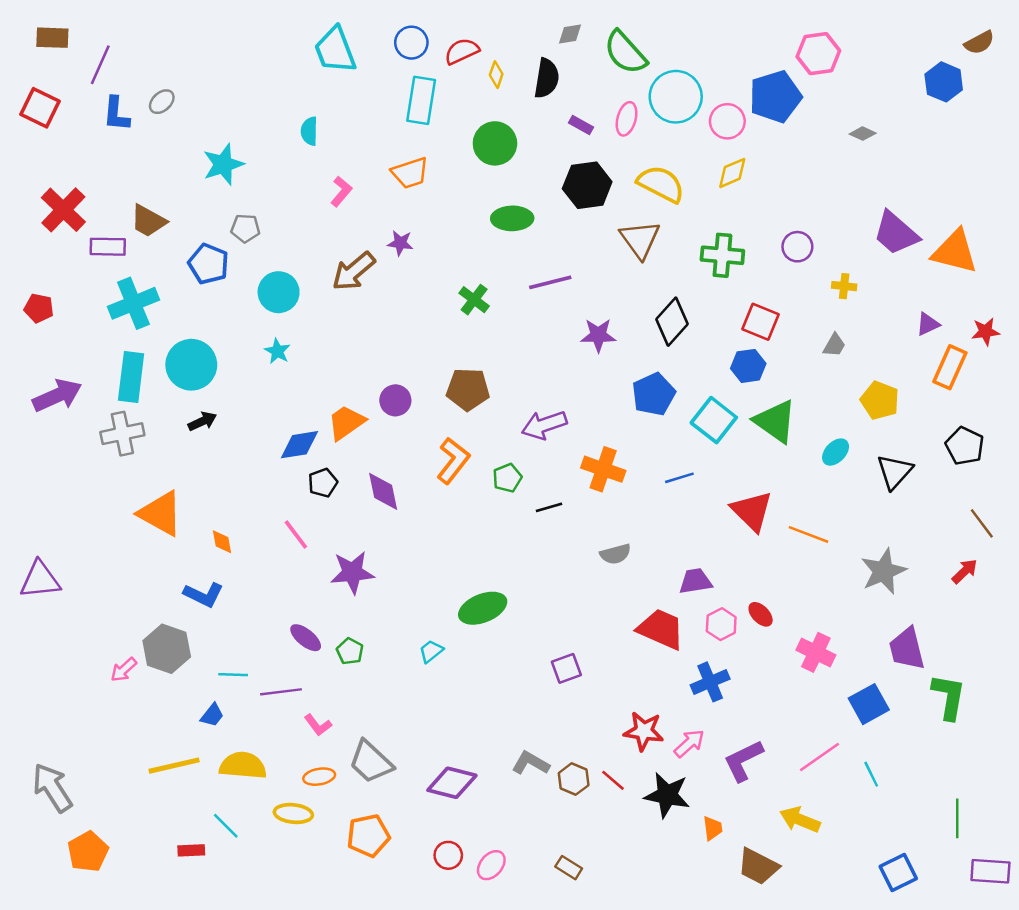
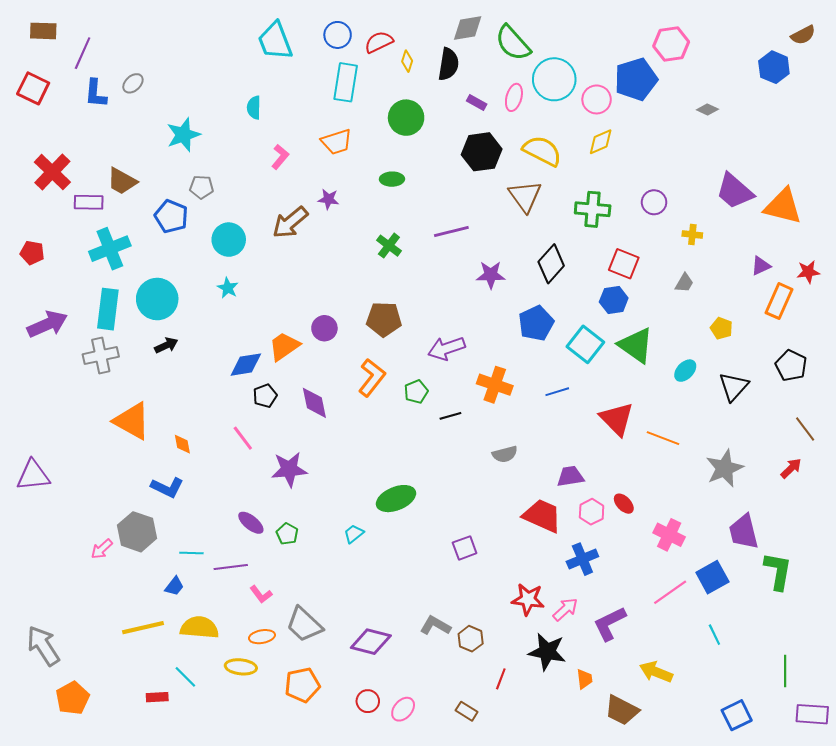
gray diamond: (570, 34) -> (468, 28), size x1.5
green ellipse: (512, 218) -> (392, 179), moved, size x0.7
yellow pentagon: (880, 400) -> (722, 328), size x0.7
pink line: (820, 757) -> (670, 592), moved
red line: (613, 780) -> (501, 679), moved, turned 70

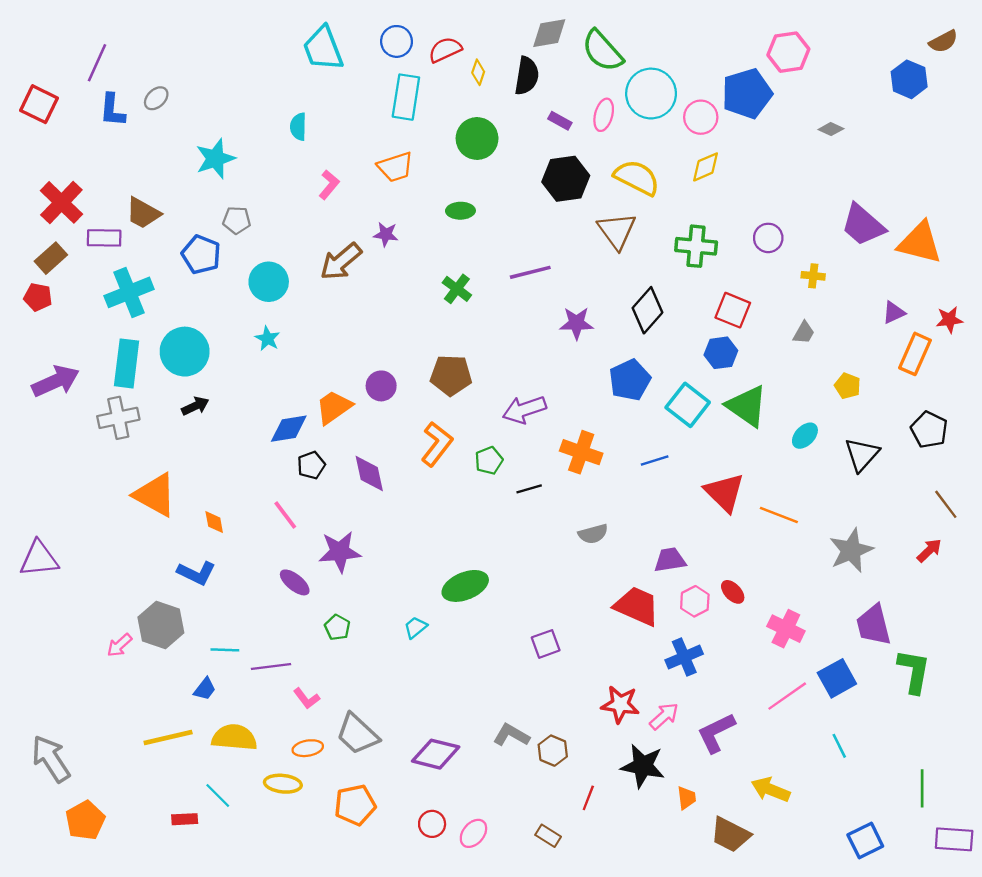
brown rectangle: (43, 31) -> (51, 258), moved, turned -44
purple ellipse: (251, 523) -> (295, 582), moved

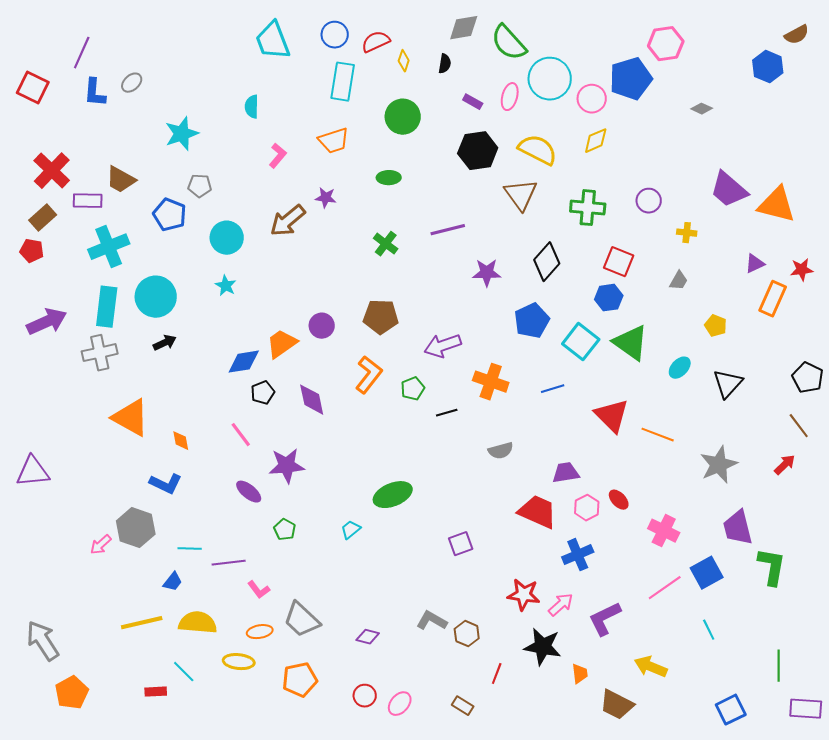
black semicircle: (527, 76) -> (445, 64), size x0.6
black pentagon: (929, 430) -> (808, 378), moved
purple diamond: (436, 754) -> (368, 637), size x0.6

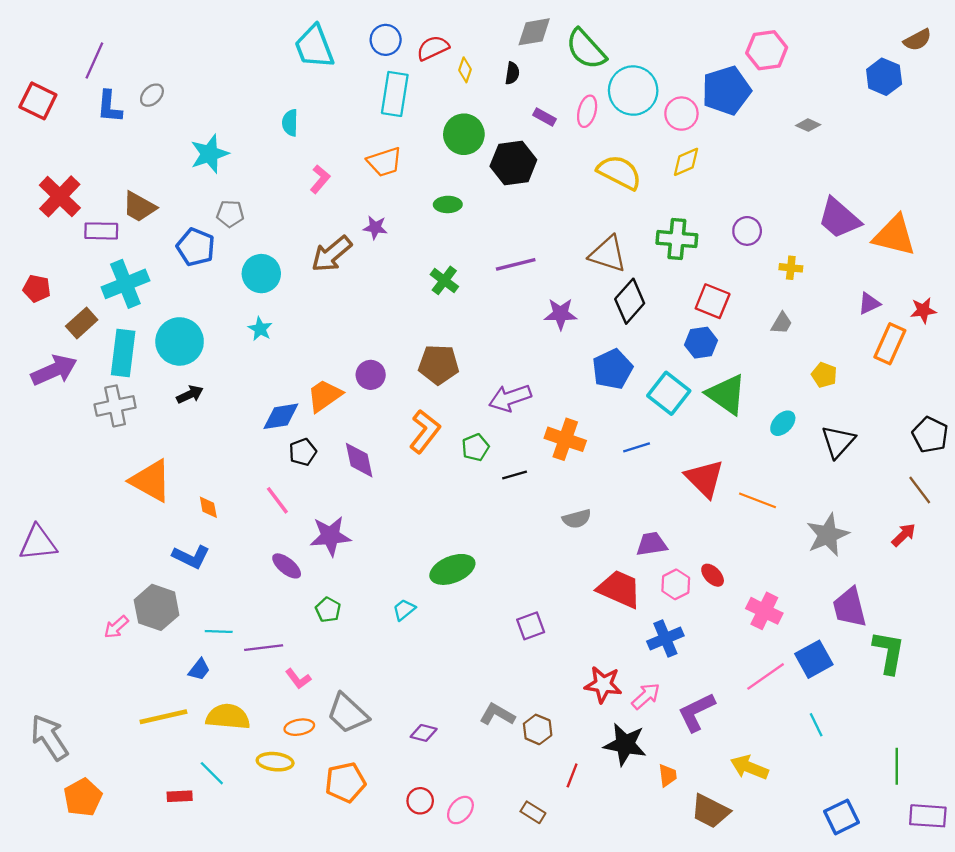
black hexagon: (478, 151) -> (513, 163), moved
brown triangle: (521, 195) -> (608, 254), moved, turned -36
brown rectangle: (43, 218) -> (82, 323), moved

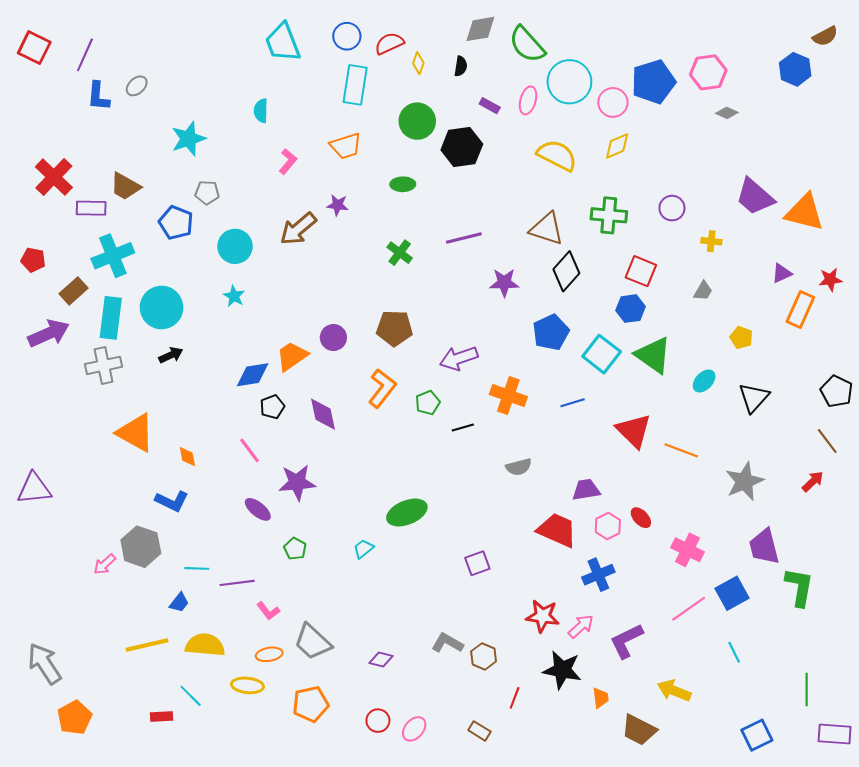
pink hexagon: (767, 50) -> (708, 72), moved
red square: (38, 101) -> (34, 48), moved

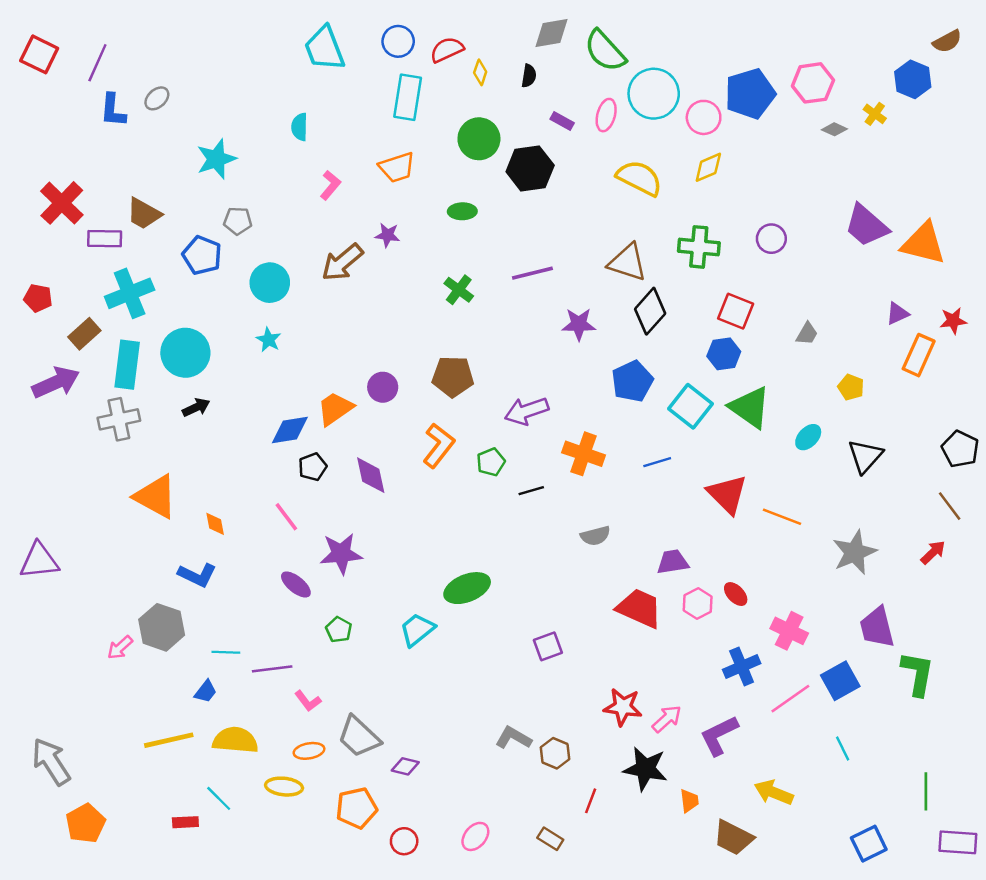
yellow cross: (711, 241) -> (875, 114), moved, turned 30
cyan trapezoid: (363, 549) -> (417, 630), size x1.5
blue cross: (598, 575) -> (742, 667), moved
purple diamond: (381, 660) -> (405, 766), moved
red circle: (378, 721) -> (404, 841), moved

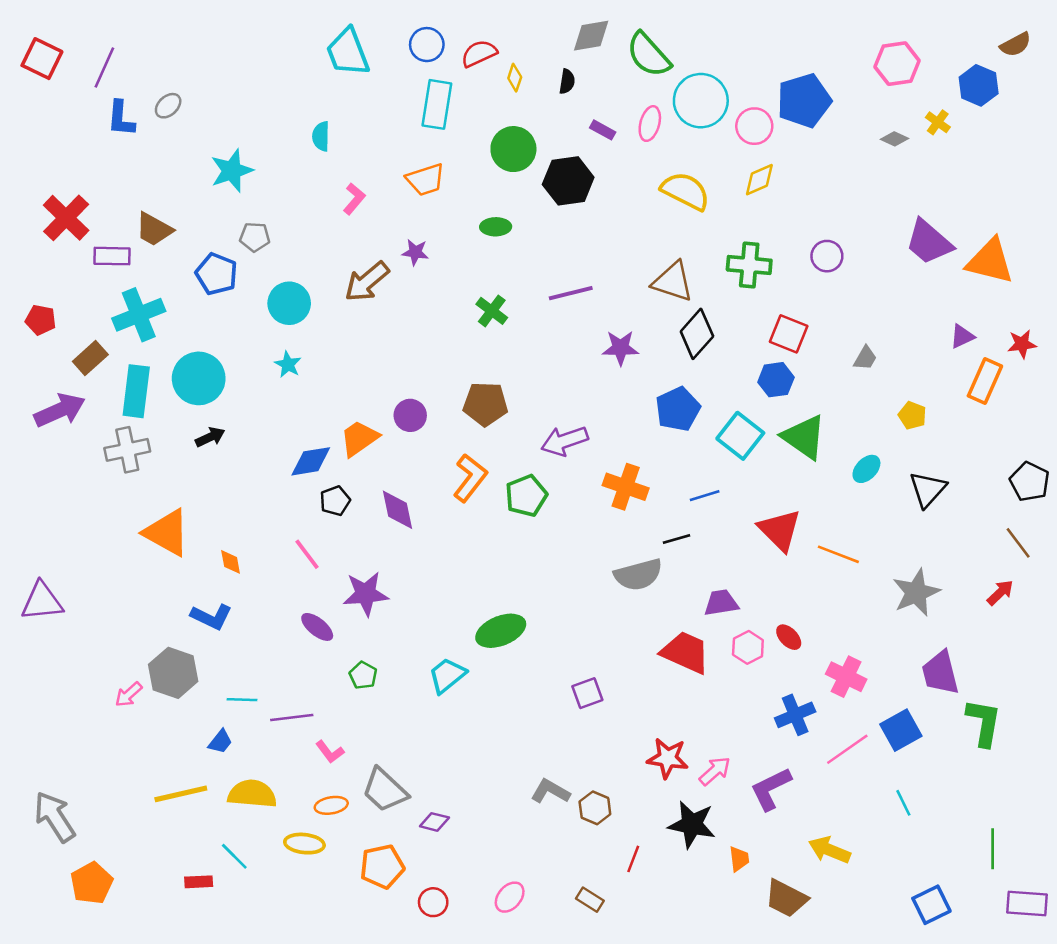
pink hexagon: (813, 83) -> (897, 64), moved
green pentagon: (491, 462) -> (526, 496), size x1.4
black line: (531, 491) -> (677, 539), moved
gray semicircle: (595, 536) -> (638, 575), size x1.5

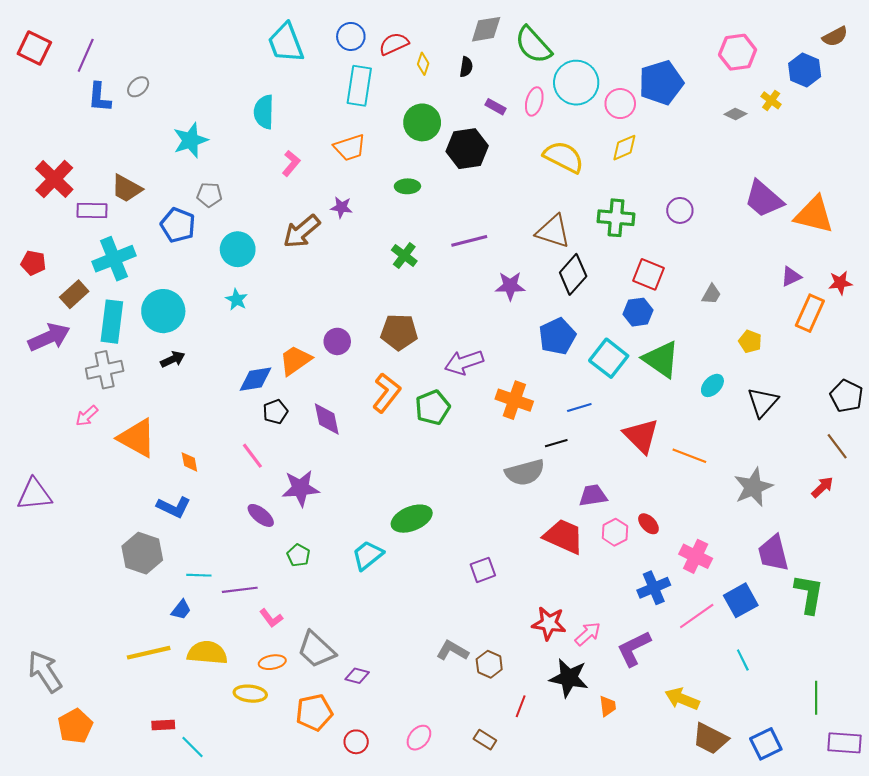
cyan semicircle: (321, 136) -> (264, 112), size x1.4
pink arrow: (129, 694) -> (87, 416), moved
cyan line: (234, 856) -> (193, 747), moved
brown trapezoid: (786, 898) -> (710, 739), moved

